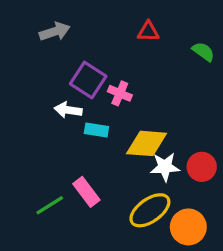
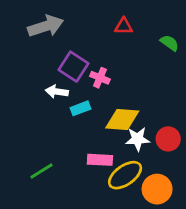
gray arrow: (55, 32) -> (46, 26), size x1.4
cyan rectangle: (96, 130) -> (80, 108), turned -30
pink rectangle: (86, 192) -> (100, 160), moved, turned -50

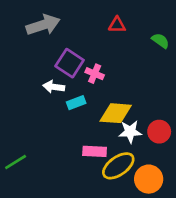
green line: (41, 171) -> (16, 162), moved

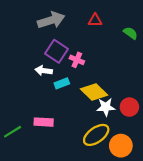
gray arrow: (43, 25) -> (51, 20), moved
yellow diamond: (116, 113) -> (94, 92), turned 40
pink rectangle: (95, 151) -> (44, 122), moved

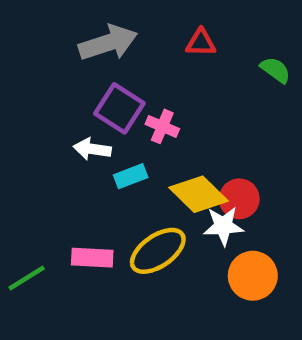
red circle: (129, 107) -> (239, 199), moved
yellow ellipse: (96, 135) -> (158, 251), moved
orange circle: (121, 146) -> (253, 276), moved

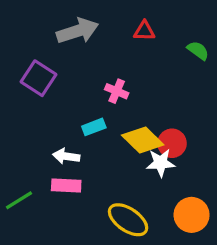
purple square: (119, 108) -> (39, 78), moved
white arrow: (92, 149) -> (66, 156), moved
yellow ellipse: (158, 251) -> (128, 220), moved, turned 69
orange circle: (253, 276) -> (192, 215), moved

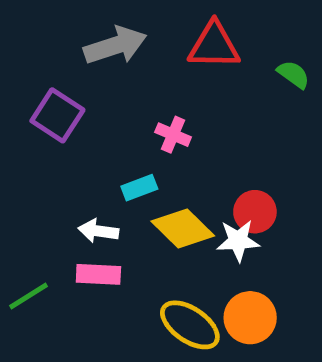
red triangle: (144, 31) -> (214, 46), size x1.6
yellow diamond: (143, 140) -> (183, 229), moved
orange circle: (192, 215) -> (250, 318), moved

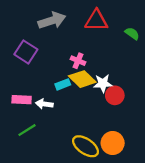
yellow diamond: (183, 229) -> (82, 79), moved
white star: (238, 241) -> (103, 83), moved
pink rectangle: (98, 274) -> (22, 100), moved
green line: (29, 296) -> (27, 130), moved

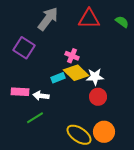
gray arrow: (52, 21) -> (48, 19), turned -35
green semicircle: (132, 34) -> (122, 22), moved
red circle: (115, 95) -> (98, 97), moved
green line: (27, 130) -> (35, 118), moved

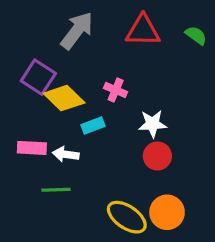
yellow diamond: (76, 73) -> (64, 98), moved
green line: (35, 118) -> (56, 190), turned 30

